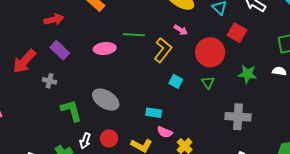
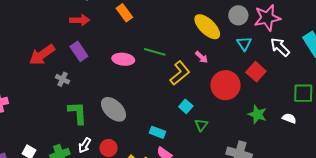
green triangle: (208, 82) -> (201, 125), moved

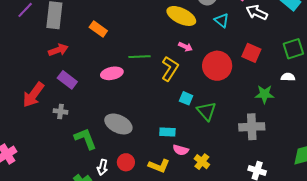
red square: (256, 72) -> (251, 53), moved
green star: (257, 114) -> (265, 94), moved
green triangle: (201, 125) -> (207, 111), size x1.5

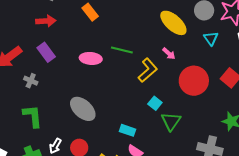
green L-shape: (85, 139) -> (33, 116), moved

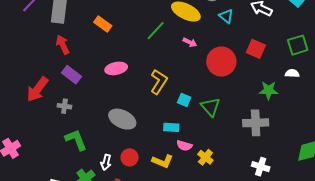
red arrow: (46, 21) -> (63, 45), turned -96
green line: (122, 50) -> (156, 31), moved, turned -45
yellow L-shape: (148, 70) -> (159, 82), moved
cyan square: (155, 103) -> (184, 100), moved

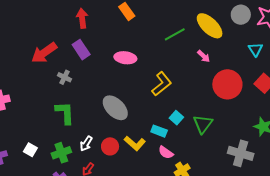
cyan triangle: (226, 16) -> (255, 49), moved
cyan square: (184, 100) -> (176, 118), moved
yellow L-shape: (163, 161) -> (135, 143), moved

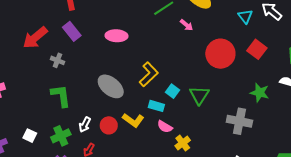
pink arrow: (204, 56) -> (186, 25), moved
yellow L-shape: (162, 84) -> (149, 74), moved

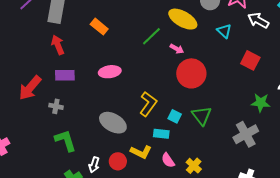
cyan triangle: (245, 16) -> (224, 31), moved
purple rectangle: (72, 31) -> (65, 75), turned -42
red circle: (220, 54) -> (191, 73), moved
gray cross: (239, 121) -> (246, 134), turned -30
pink semicircle: (165, 127) -> (168, 160), moved, turned 35

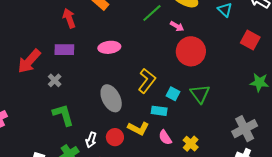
red arrow: (58, 45) -> (69, 18), moved
gray cross: (56, 106) -> (55, 80), turned 32
gray ellipse: (113, 123) -> (111, 98), turned 32
gray cross: (246, 134) -> (245, 129), moved

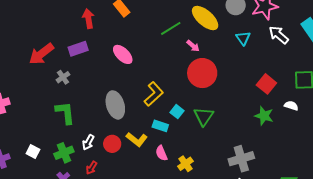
red square: (250, 40) -> (266, 84), moved
pink ellipse: (109, 47) -> (123, 54), turned 40
purple rectangle: (64, 50) -> (78, 49), turned -30

